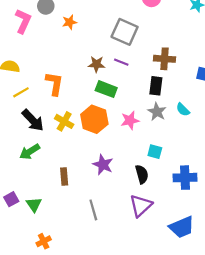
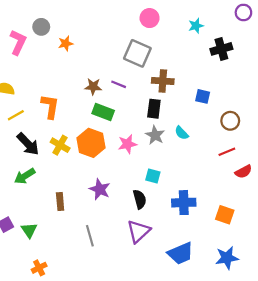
gray square: (125, 32) -> (137, 53), moved

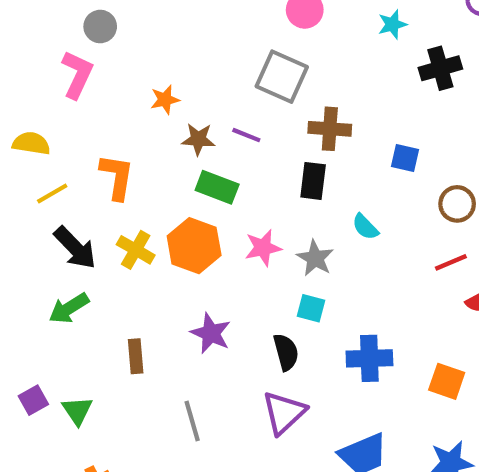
pink L-shape: (18, 42) -> (77, 75), moved
orange star: (66, 43) -> (165, 100), moved
gray star: (155, 135) -> (315, 258), moved

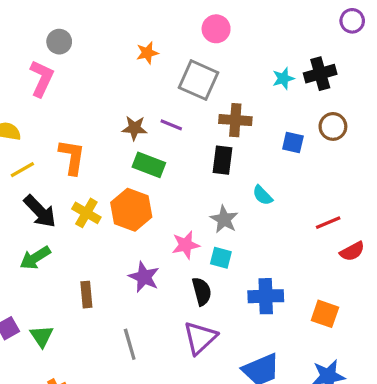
cyan star: (392, 24) -> (283, 78), moved
orange star: (165, 100) -> (147, 53), moved
brown circle: (457, 204) -> (333, 126), moved
pink star: (263, 248) -> (186, 245), moved

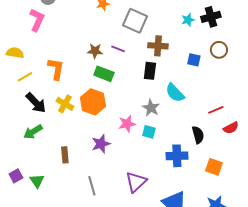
cyan semicircle: (263, 195) -> (175, 93), size x1.5
purple star: (144, 277) -> (101, 144), turned 30
black semicircle: (202, 291) -> (198, 135), moved

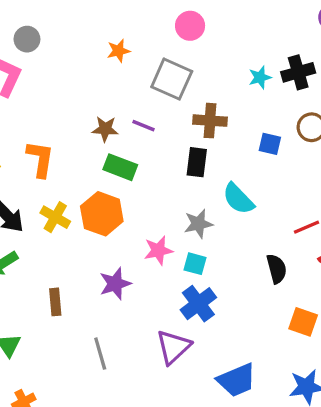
gray star: (151, 108) -> (198, 224), turned 30
blue cross: (177, 156) -> (198, 304), moved, turned -35

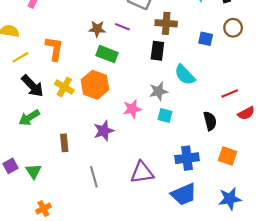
cyan square: (195, 264) -> (165, 115), moved
blue cross: (198, 304) -> (187, 158), moved, turned 30
purple triangle: (173, 347) -> (142, 172), turned 35

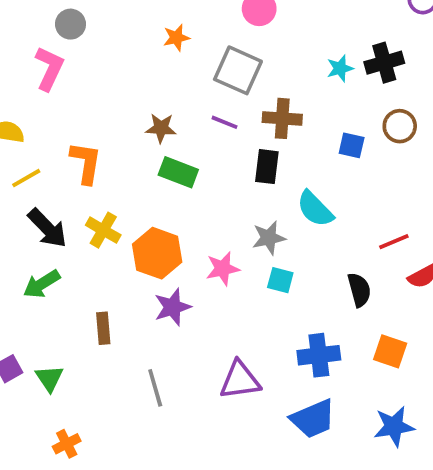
purple line: (122, 27) -> (225, 122), moved
orange hexagon: (95, 85) -> (157, 253), moved

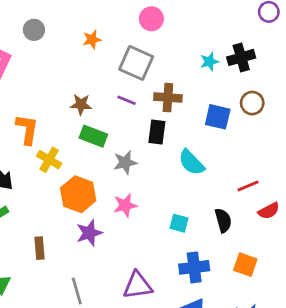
gray circle: (71, 24) -> (34, 30), moved
blue square: (352, 145) -> (218, 117), size x1.4
yellow cross: (103, 230) -> (49, 160), moved
gray star: (269, 238) -> (125, 162), moved
cyan square: (280, 280) -> (179, 223), moved

